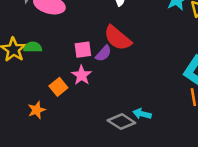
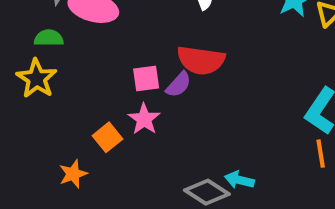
red semicircle: (118, 38) -> (201, 60), turned -32
green semicircle: (33, 47) -> (49, 38), moved

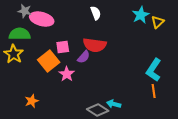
green semicircle: (49, 38) -> (20, 34), size x1.5
pink square: (146, 79) -> (63, 47), moved
orange square: (108, 137) -> (49, 61), moved, size x1.5

